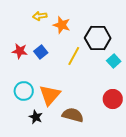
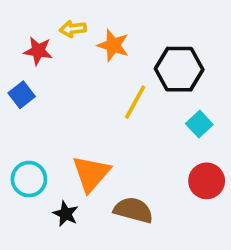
red star: (20, 51) -> (38, 51), moved
blue square: (41, 52) -> (22, 95), moved
cyan square: (114, 61) -> (199, 124), moved
cyan circle: (24, 91) -> (29, 179), moved

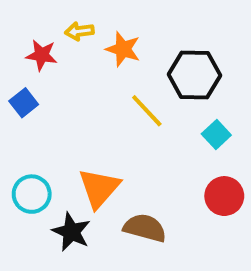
yellow line: (135, 102) -> (147, 111), turned -72
black star: (66, 214) -> (71, 232), size x1.4

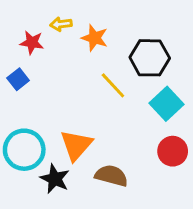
cyan square: (216, 135) -> (167, 104), size x1.5
cyan circle: (32, 194) -> (24, 150), size x1.4

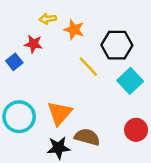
red star: (32, 43) -> (33, 44), moved
red circle: (173, 151) -> (136, 130), moved
black star: (55, 179) -> (58, 148), moved, turned -30

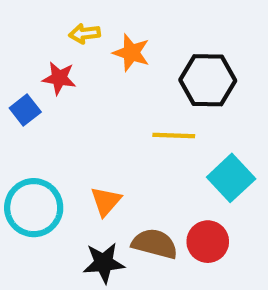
yellow line: (88, 67) -> (174, 135), moved, turned -45
cyan square: (130, 81) -> (231, 178), moved
orange triangle: (60, 113) -> (106, 201), size x0.7
red circle: (136, 130) -> (208, 242), moved

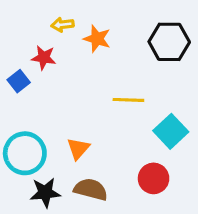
black hexagon: (208, 80) -> (169, 42), moved
brown semicircle: (155, 244) -> (91, 189), moved
black star: (104, 263) -> (45, 193), moved

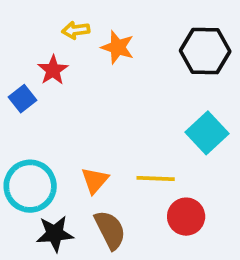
red star: (44, 58) -> (53, 70), turned 30
yellow line: (128, 100) -> (156, 179), moved
cyan square: (171, 131) -> (207, 133), moved
brown semicircle: (91, 189) -> (110, 230), turned 48

